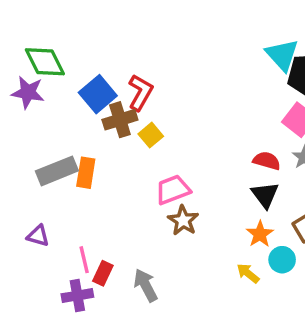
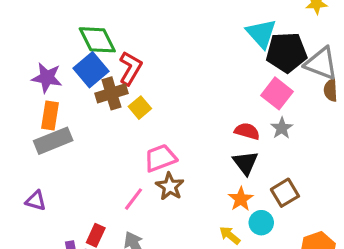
green diamond: (45, 62) -> (97, 40), moved
purple star: (28, 92) -> (47, 78), moved
orange rectangle: (86, 173) -> (50, 115), moved
pink line: (84, 260) -> (134, 199), moved, turned 50

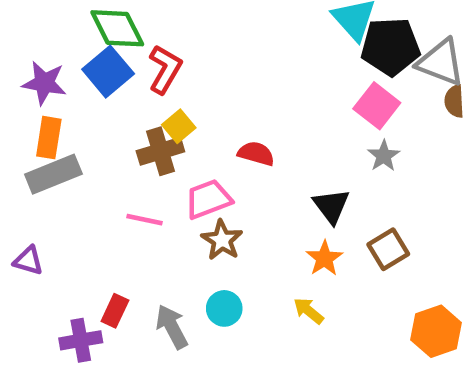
brown cross: (111, 93) -> (160, 151), moved
red semicircle: (247, 131) -> (256, 154), moved
pink line: (134, 199) -> (145, 220), moved, turned 65
cyan circle: (261, 223) -> (224, 308), moved

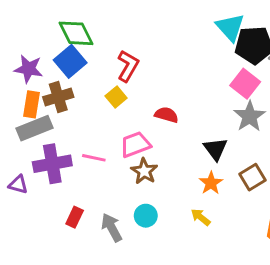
red L-shape: (165, 69) -> (128, 66), moved
brown cross: (160, 151) -> (58, 97), moved
gray star: (384, 156) -> (250, 116), size x1.5
purple cross: (81, 340) -> (52, 164), moved, size x1.4

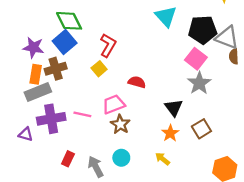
cyan triangle: (230, 27) -> (166, 16), moved

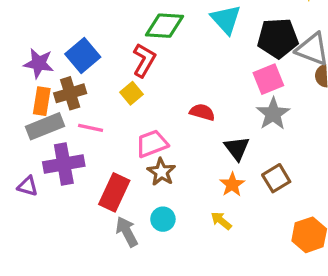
green diamond: (69, 21) -> (165, 26), moved, turned -60
pink square: (196, 59) -> (268, 79), turned 30
red semicircle: (137, 82) -> (202, 112), moved
pink line: (82, 114) -> (91, 128), moved
red rectangle: (68, 159) -> (114, 192), moved, size x1.6

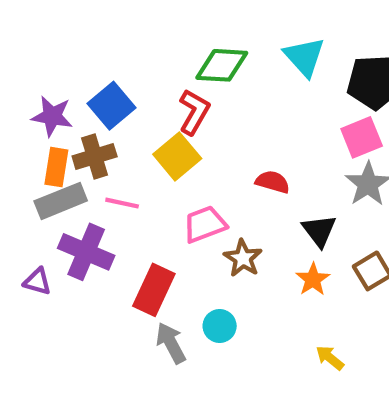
yellow square: (131, 93) -> (177, 156), size x1.5
purple cross: (64, 164) -> (86, 252), turned 33
brown star: (161, 172) -> (243, 258), moved
yellow arrow: (221, 221) -> (330, 358), moved

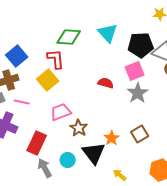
red L-shape: (194, 112) -> (56, 59), turned -35
red semicircle: (273, 182) -> (106, 83), moved
black triangle: (319, 231) -> (94, 153), moved, size x1.4

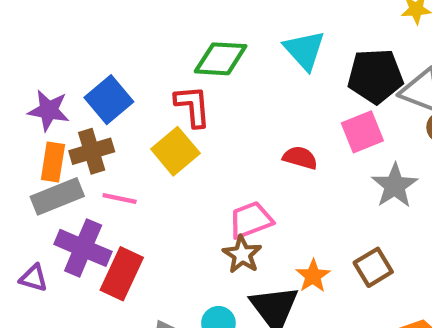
gray star: (138, 93) -> (395, 186), moved
pink trapezoid: (61, 112) -> (251, 220), moved
red rectangle: (37, 143) -> (122, 274), moved

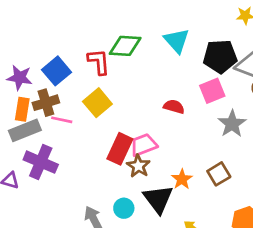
red L-shape: (193, 106) -> (99, 62), moved
pink line: (120, 199) -> (62, 120), moved
red rectangle: (122, 274) -> (120, 149), moved

